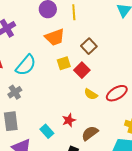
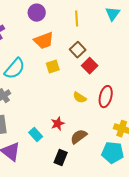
yellow line: (74, 12) -> (77, 19), moved
red square: (82, 70) -> (90, 66), moved
red ellipse: (117, 93) -> (106, 97), turned -45

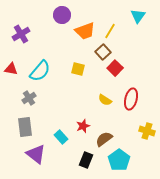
yellow line: (77, 19) -> (110, 31), moved, turned 35
orange trapezoid: (44, 41) -> (85, 31), moved
yellow square: (53, 67) -> (78, 69), turned 32
cyan pentagon: (113, 153) -> (119, 160), moved, turned 30

